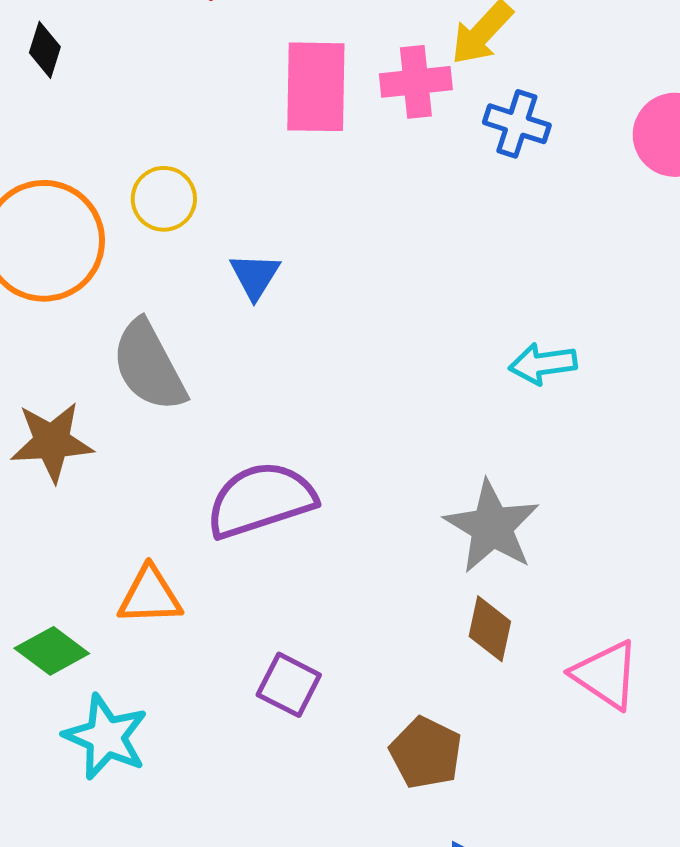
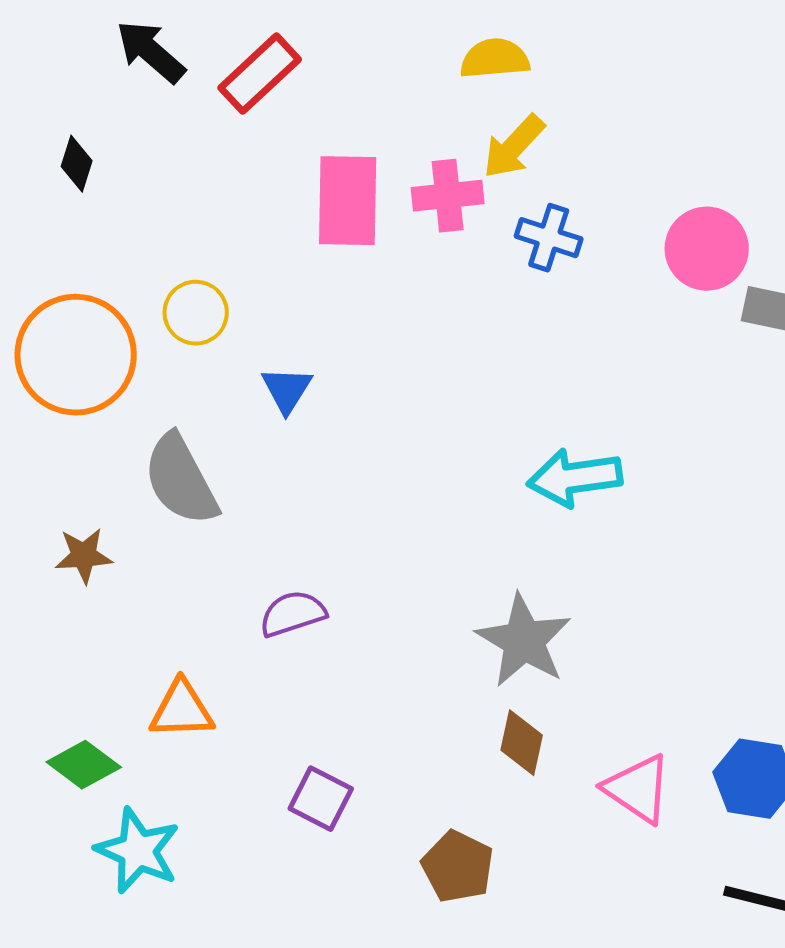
cyan arrow: (543, 364) -> (575, 478), size x1.4
brown star: (52, 442) -> (84, 556), size x0.7
purple semicircle: (261, 500) -> (293, 614), size x0.6

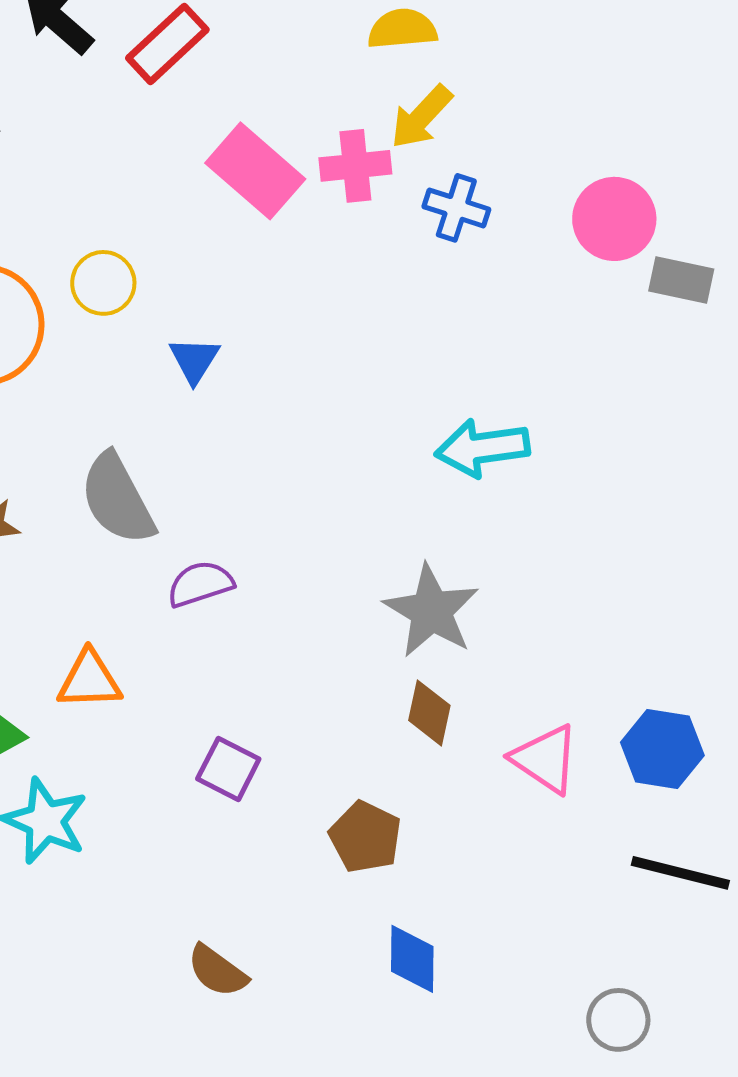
pink rectangle: (348, 201) -> (255, 171), turned -50
gray semicircle: (181, 480) -> (117, 499), moved

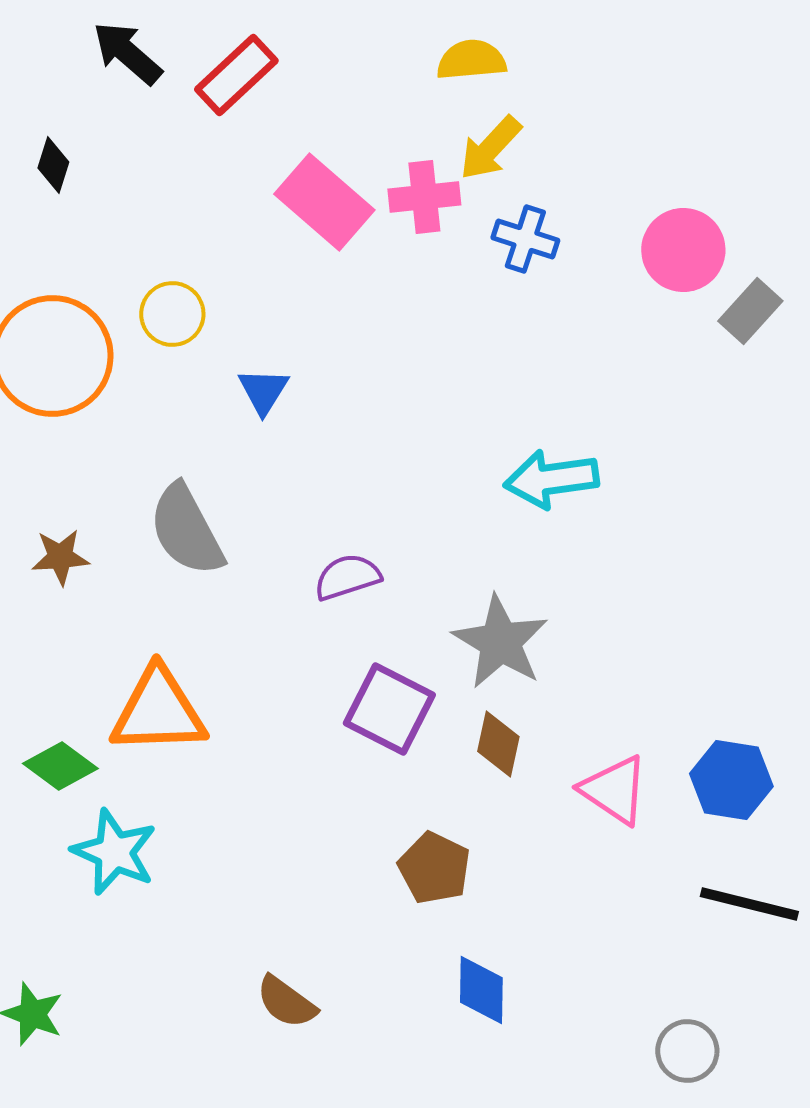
gray rectangle: (681, 280) -> (750, 311), turned -60
purple semicircle: (200, 584) -> (347, 577), moved
orange triangle: (89, 680) -> (158, 711), size x1.5
purple square: (228, 769) -> (389, 709), moved, size x1.4

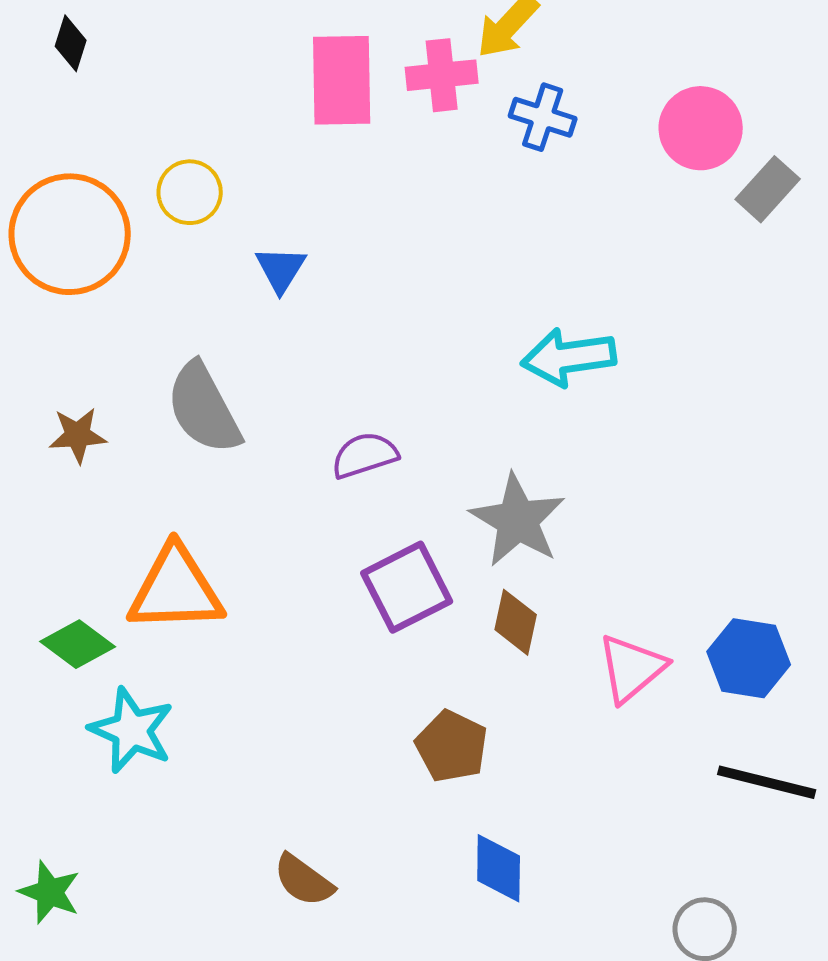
pink rectangle: (324, 202) -> (342, 80), turned 48
purple square: (389, 709) -> (407, 587), turned 36
pink triangle: (614, 790) -> (632, 668), turned 46

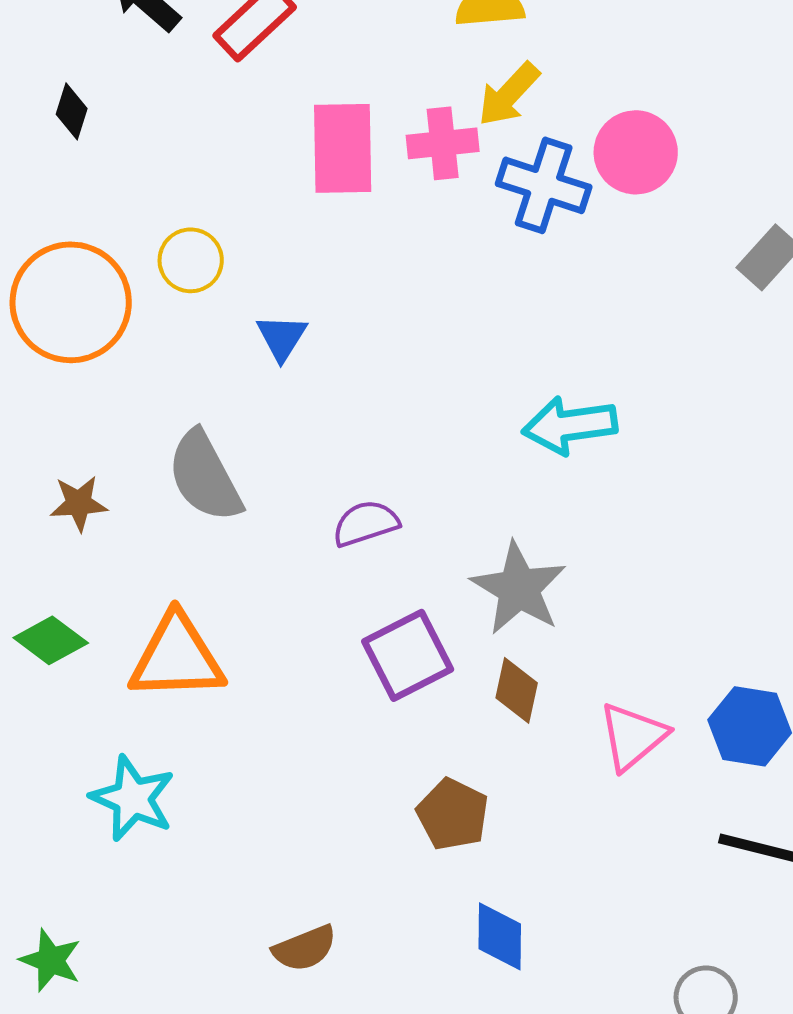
blue cross: (543, 117) -> (544, 185), size x1.4
pink circle: (701, 128) -> (636, 152), moved
green diamond: (78, 644) -> (51, 640), moved
brown semicircle: (304, 880) -> (305, 948), turned -58

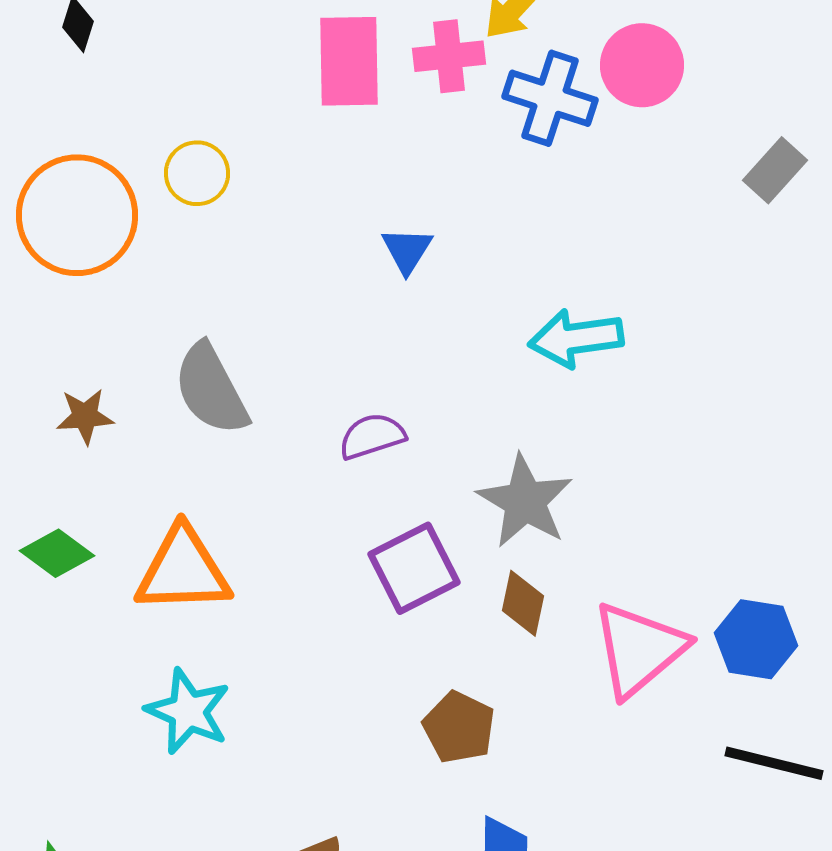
blue triangle: (282, 337) -> (407, 250), moved
pink triangle: (633, 736) -> (639, 649), size x1.4
cyan star: (133, 798) -> (188, 711), moved

